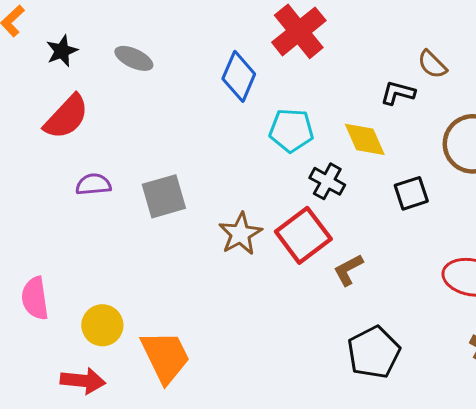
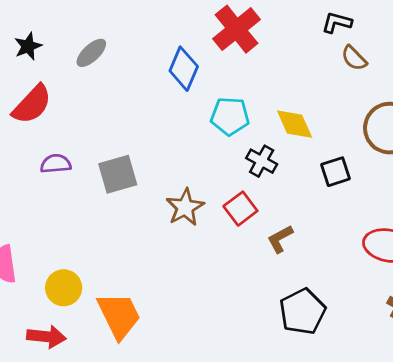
gray ellipse: (134, 58) -> (91, 53), turned -68
black L-shape: (398, 93) -> (337, 23), moved
red square: (303, 235) -> (240, 209), size x0.7

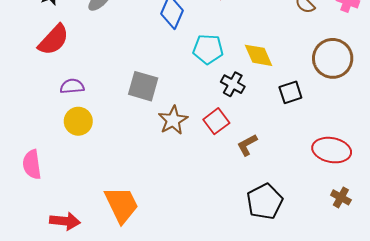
gray square: (118, 174) -> (143, 86), moved, turned 32
yellow circle: (64, 288) -> (78, 121), moved

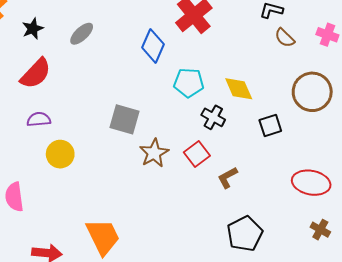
purple semicircle: (72, 86) -> (39, 119), moved

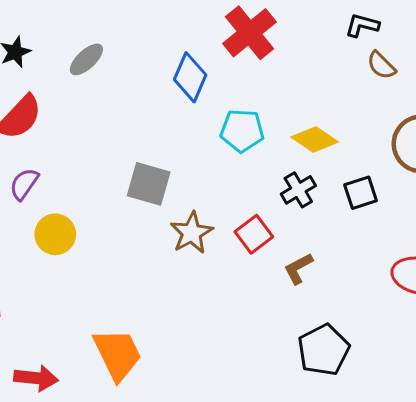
yellow diamond: (239, 89) -> (315, 139), turned -32
black cross: (213, 117) -> (298, 190), moved, turned 30
purple semicircle: (39, 119) -> (24, 184), turned -50

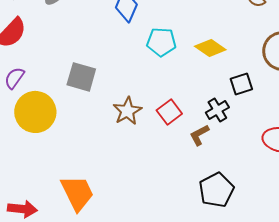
gray square: (149, 184) -> (81, 77), moved
black cross: (298, 190) -> (217, 110), moved
yellow circle: (55, 234) -> (35, 112), size x1.5

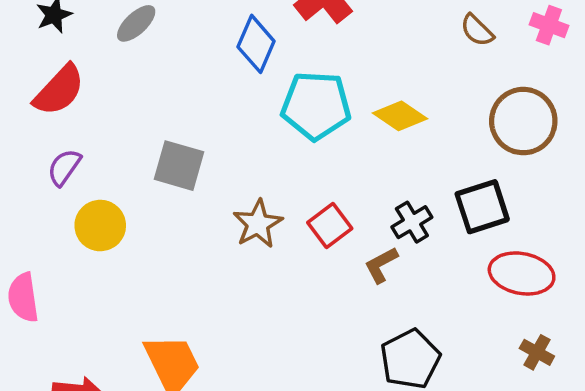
cyan pentagon: (161, 42) -> (316, 106), size x1.4
black square: (241, 84) -> (482, 207), moved, size x1.4
yellow circle: (35, 112) -> (100, 226), size x0.7

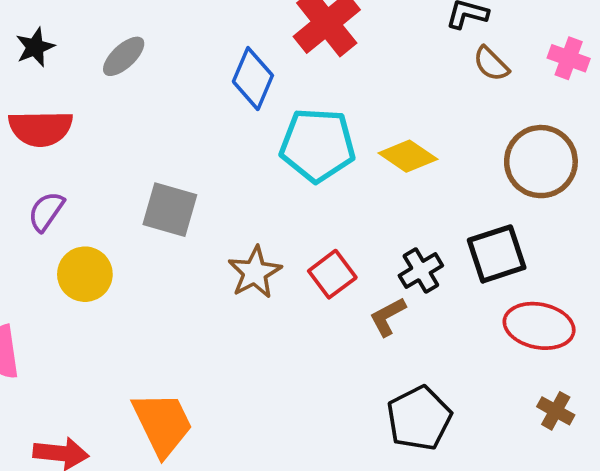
red semicircle: (59, 90) -> (41, 128), turned 46

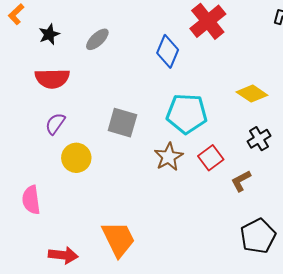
cyan pentagon: (318, 145) -> (187, 114), moved
black cross: (421, 271) -> (259, 139), moved

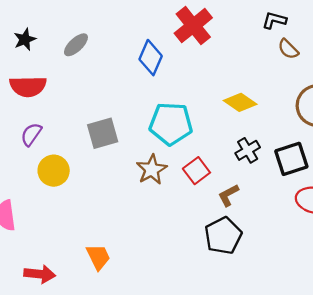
gray square: (122, 123) -> (103, 133), turned -32
black pentagon: (258, 236) -> (223, 236), moved
orange trapezoid: (118, 239) -> (98, 257), size x0.7

